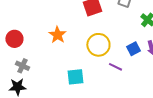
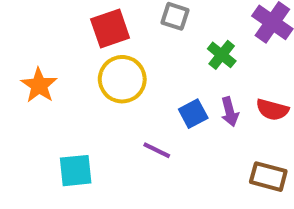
yellow circle: (98, 45) -> (122, 79), moved

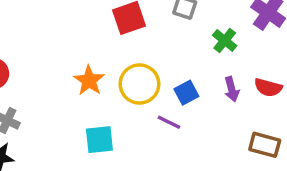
yellow circle: (122, 79) -> (139, 84), moved
orange star: (39, 85) -> (89, 81), moved
blue square: (193, 114) -> (186, 93), moved

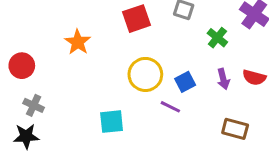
orange star: (89, 81) -> (78, 42), moved
brown rectangle: (265, 145) -> (235, 129), moved

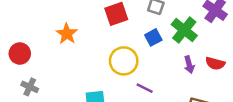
green cross: (217, 38) -> (184, 30), size x1.5
blue square: (185, 82) -> (153, 37), moved

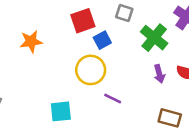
orange star: (67, 34) -> (31, 41), turned 30
blue square: (153, 37) -> (102, 40), moved

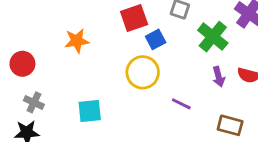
purple line: (113, 98) -> (181, 104), moved
cyan square: (61, 111) -> (90, 111), moved

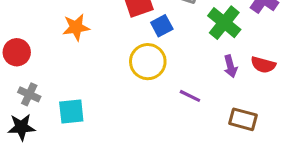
cyan square: (90, 111) -> (71, 112), moved

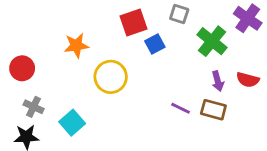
yellow circle: (148, 62) -> (111, 77), moved
cyan square: (71, 112) -> (72, 123), turned -35
brown rectangle: (243, 119) -> (213, 110), moved

